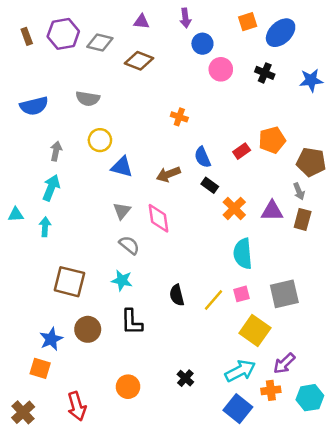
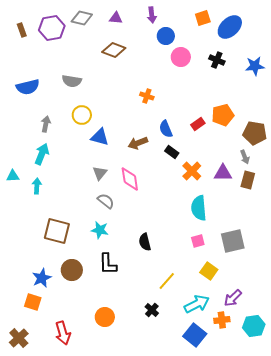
gray diamond: (100, 42) -> (82, 18), moved
yellow line: (213, 300) -> (167, 281), moved
yellow square: (255, 331) -> (209, 271), size x0.7

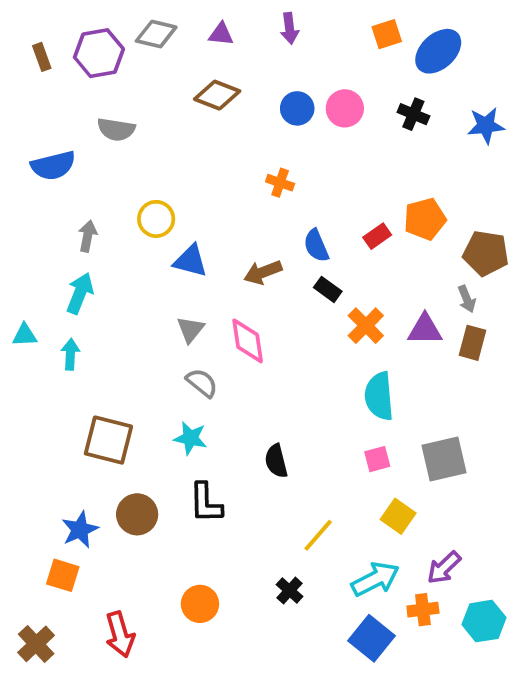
blue circle: (166, 36) -> (297, 108), moved
gray semicircle: (72, 81) -> (116, 129), moved

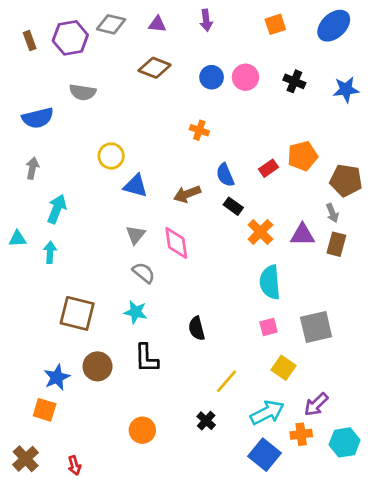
blue ellipse: (438, 51) -> (334, 26), moved
gray arrow: (88, 236) -> (32, 168), moved
red arrow: (120, 634) -> (74, 465), moved, size x0.6

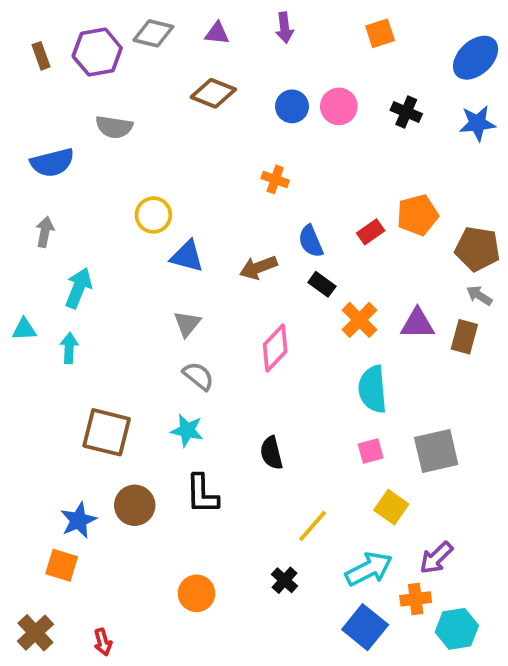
blue ellipse: (334, 26) -> (476, 58), moved
gray arrow: (332, 213) -> (479, 296), moved, turned 144
pink diamond: (176, 243) -> (275, 348), moved, turned 52
cyan hexagon: (345, 442) -> (457, 629), moved

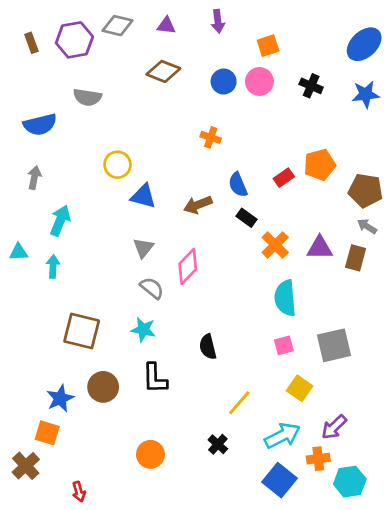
orange square: (380, 33) -> (268, 46), moved
pink diamond: (275, 348) -> (188, 266), moved
brown cross: (35, 633) -> (26, 466), moved

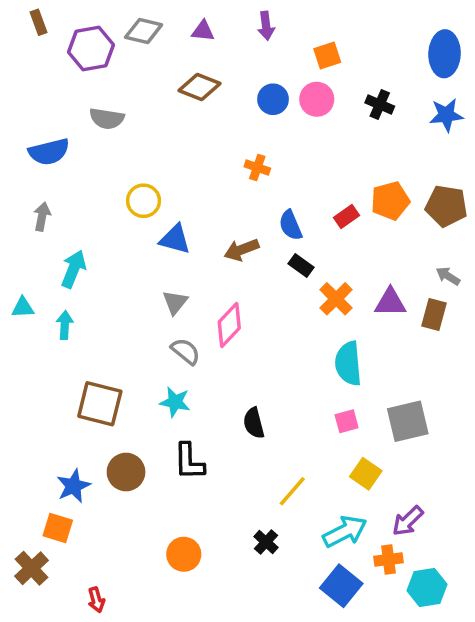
brown rectangle: (31, 43) -> (39, 22), moved
blue ellipse: (364, 44) -> (445, 54), turned -45
brown pentagon: (366, 190) -> (446, 206), moved

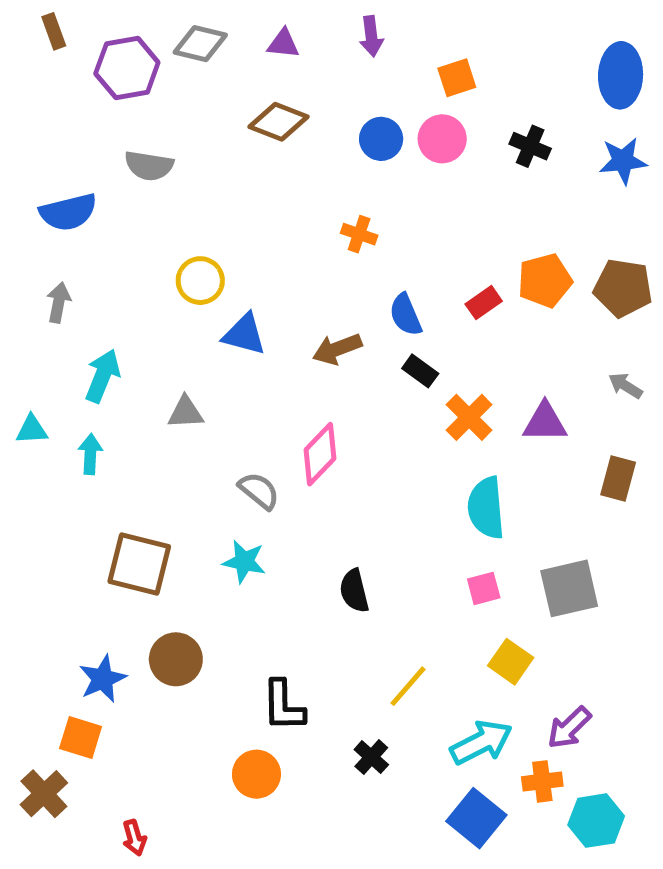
gray triangle: (175, 302) -> (186, 413), moved, turned 48
brown rectangle: (434, 314) -> (618, 478), moved
black L-shape: (189, 462) -> (283, 706), moved

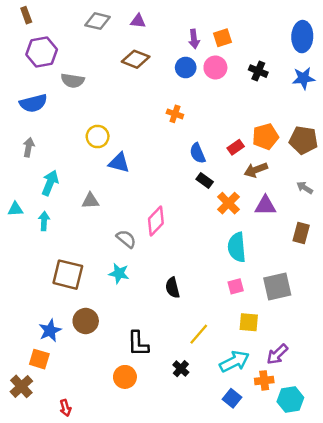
purple arrow: (371, 36) -> (194, 39), moved
purple hexagon: (127, 68) -> (42, 52), moved
brown arrow: (337, 349) -> (256, 170), moved
yellow square: (511, 662) -> (249, 322), turned -30
blue square: (476, 818) -> (232, 398), size x0.7

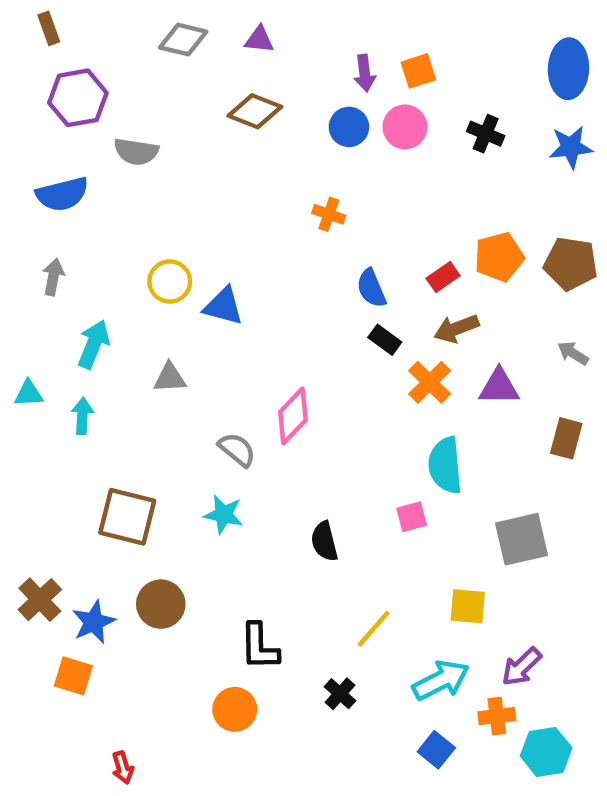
yellow circle: (98, 137) -> (170, 282), moved
brown arrow: (256, 170) -> (456, 329), moved
pink square: (236, 286) -> (412, 517), moved
brown cross: (21, 386) -> (40, 600), moved

